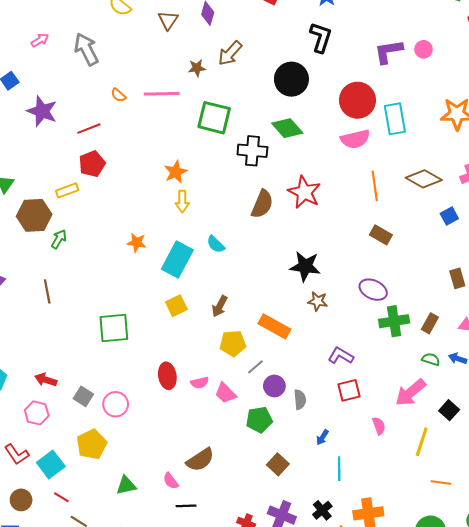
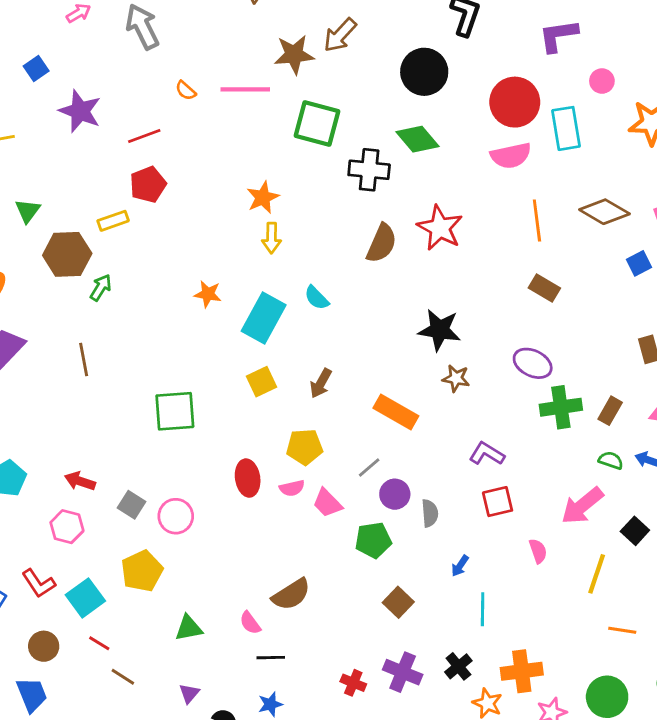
pink circle: (423, 49) -> (602, 81), moved
brown star: (197, 68) -> (294, 55), size x1.6
yellow pentagon: (233, 343) -> (305, 447), moved

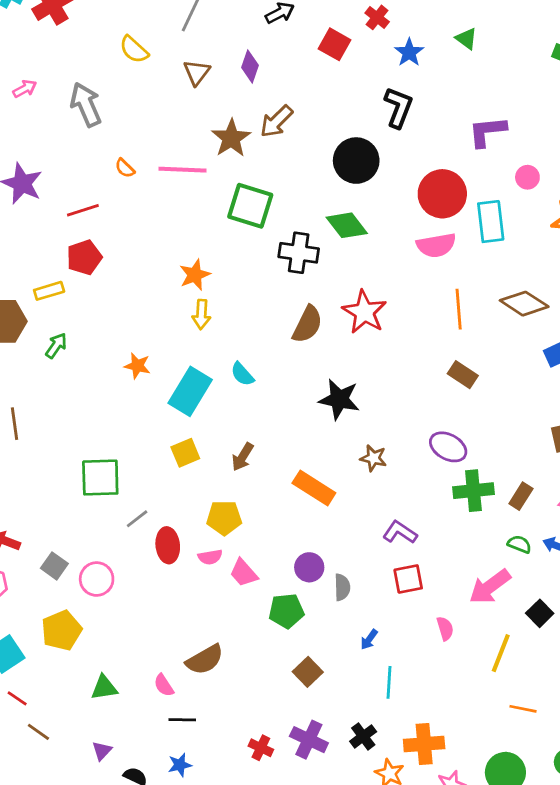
brown star: (294, 55) -> (231, 138), turned -30
green arrow: (101, 288) -> (56, 346), moved
black star: (440, 330) -> (339, 399), moved
gray line: (369, 467) -> (137, 519), moved

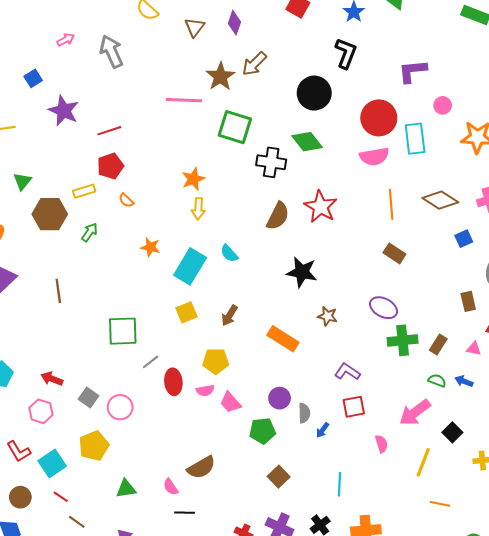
orange semicircle: (125, 168) -> (126, 200), moved
blue arrow: (369, 639) -> (322, 430), moved

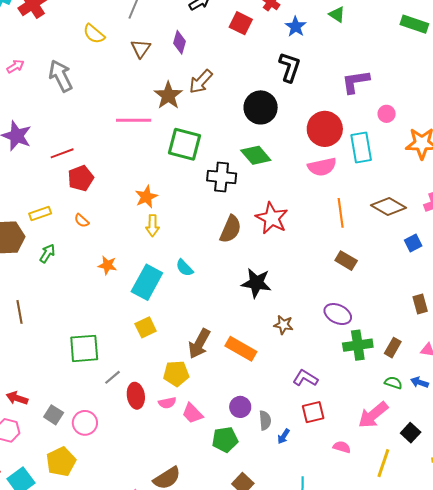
red pentagon: (110, 166) -> (81, 178), moved
brown arrow: (229, 315) -> (199, 344), moved, size x1.4
pink semicircle: (381, 444) -> (342, 447), turned -54

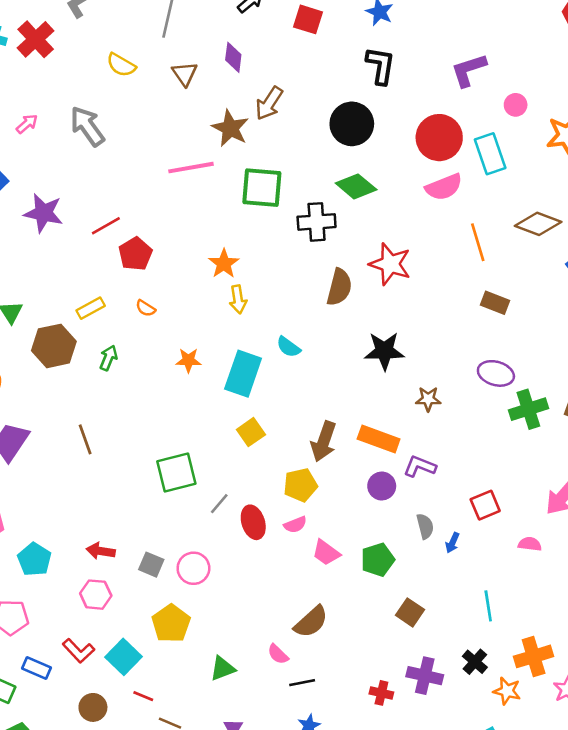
purple L-shape: (305, 378) -> (420, 466), moved
purple circle: (240, 407) -> (382, 486), moved
pink trapezoid: (192, 413) -> (326, 553), moved

